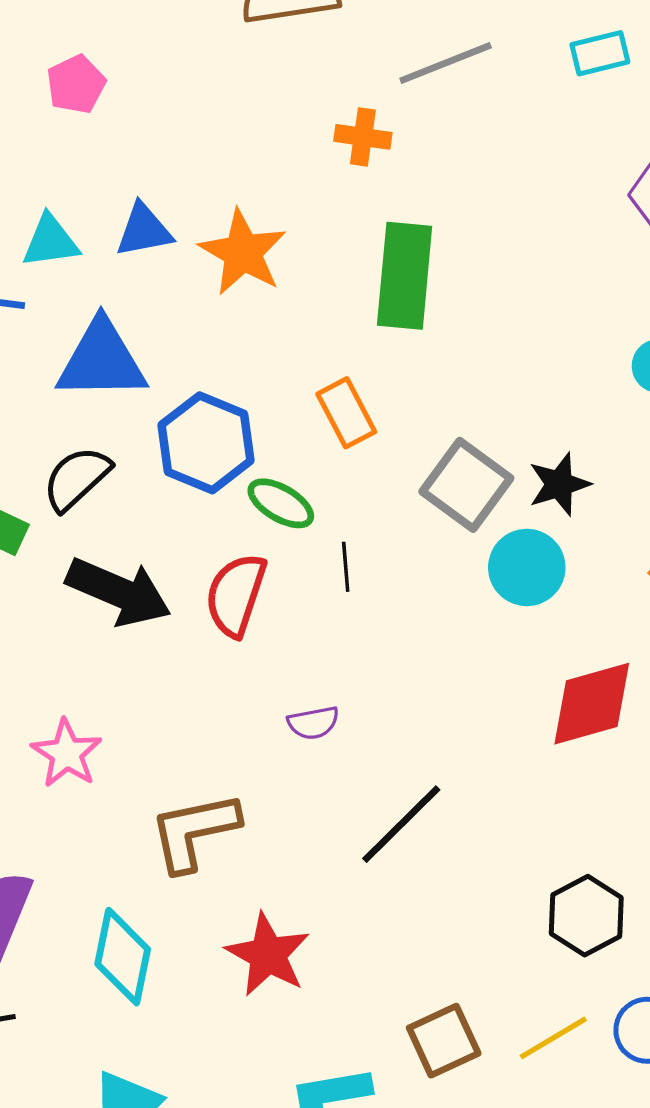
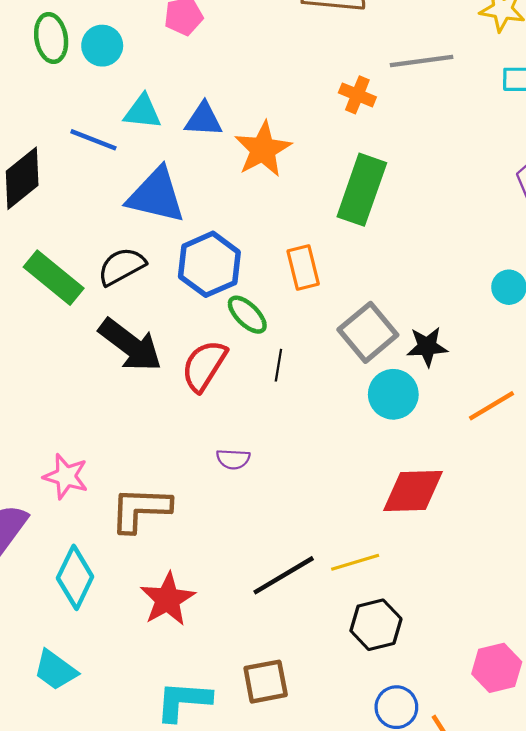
pink star: (67, 753) -> (66, 476), moved, turned -30
black line: (401, 824) -> (284, 575), moved
yellow line: (553, 1038) -> (355, 562), moved

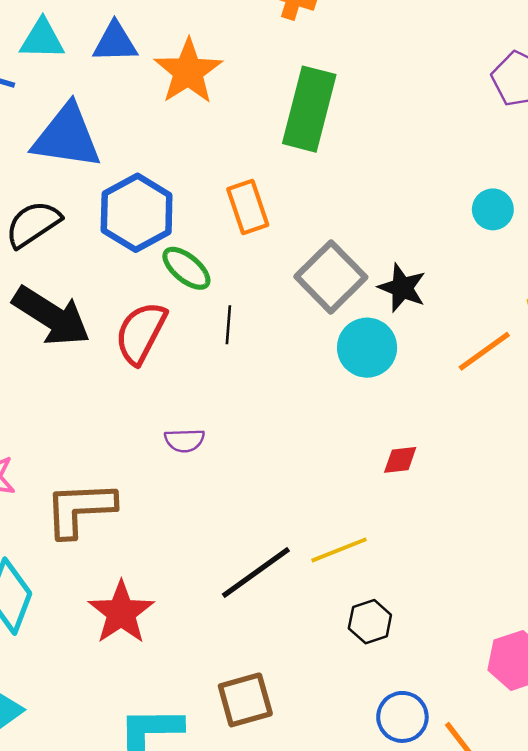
black star: (427, 347) -> (402, 288), turned 30
red diamond: (413, 491) -> (400, 460), size x0.5
black hexagon: (376, 625) -> (370, 622), size x0.7

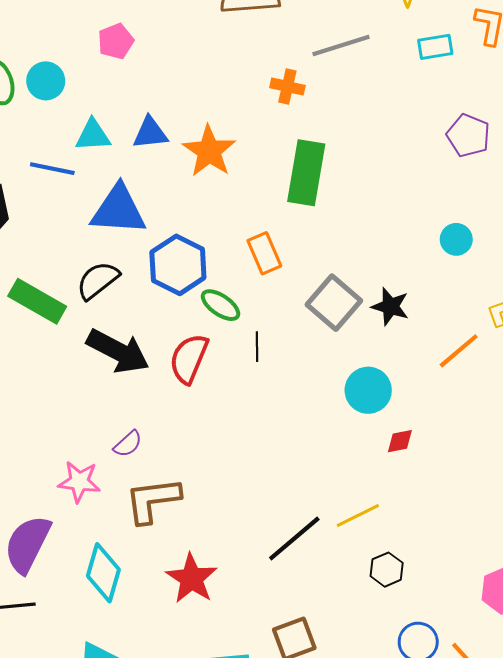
cyan circle: (367, 348) -> (368, 390), moved
purple semicircle: (184, 440) -> (128, 444), moved, turned -36

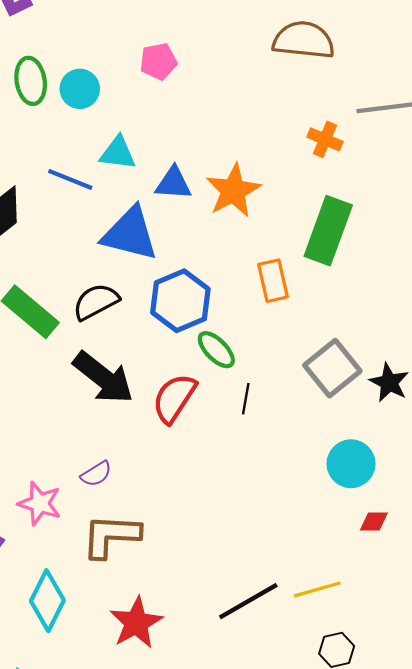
blue triangle: (150, 133) -> (173, 183), moved
orange rectangle: (264, 253) -> (273, 281), moved

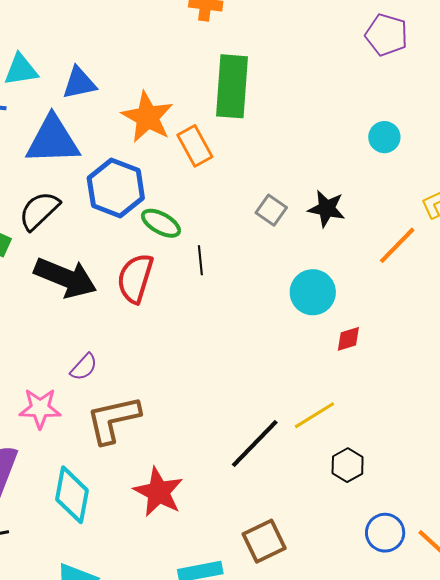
orange star: (233, 191) -> (147, 117), moved
gray square: (332, 368) -> (271, 210), size x0.6

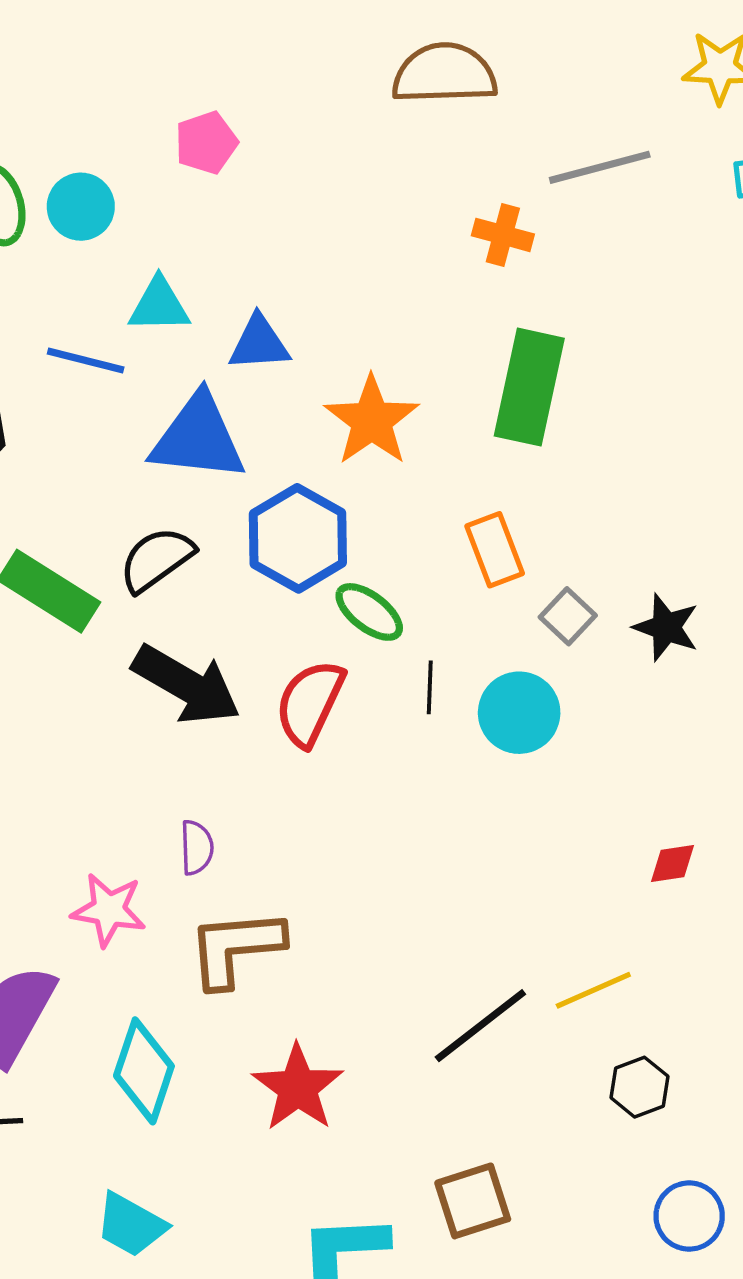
orange rectangle: (195, 146) -> (495, 550), moved
cyan circle: (313, 292) -> (519, 713), moved
purple semicircle: (84, 367) -> (197, 848), turned -52

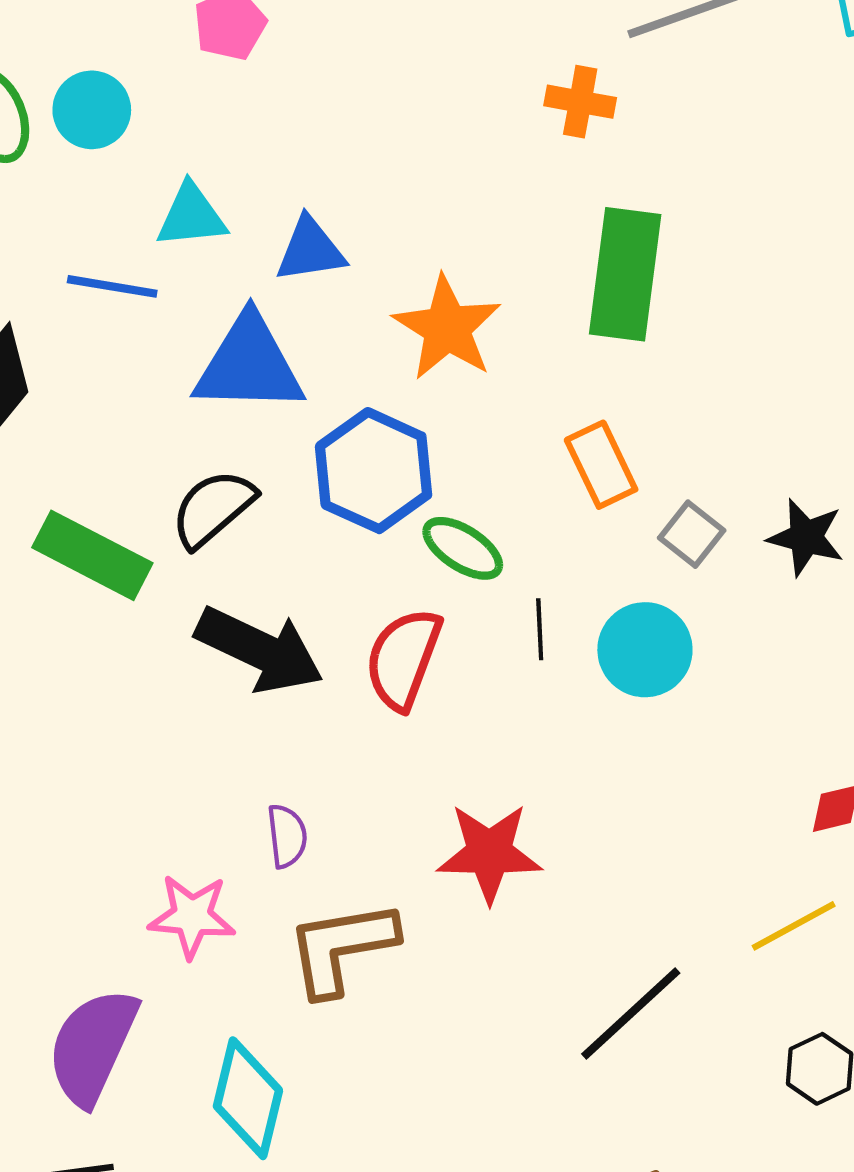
yellow line: (593, 990) -> (794, 926), moved
red star: (298, 1088) -> (489, 853), moved, turned -30

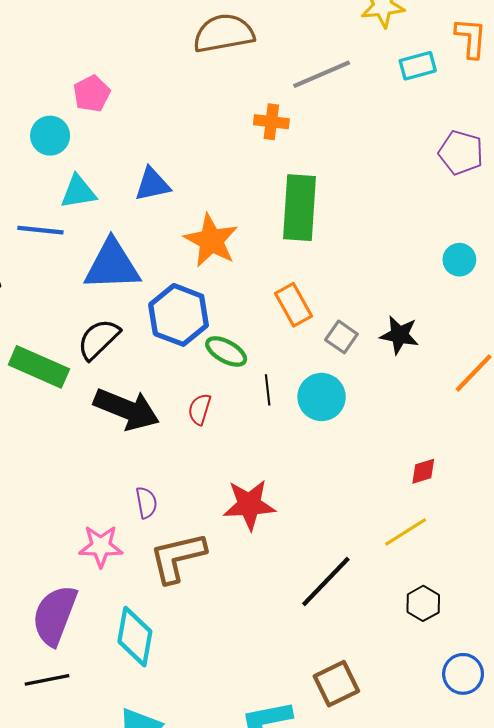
cyan circle: (92, 110) -> (50, 136), moved
blue triangle: (310, 250) -> (152, 184), moved
red semicircle: (403, 659) -> (200, 409), size x0.6

